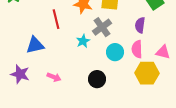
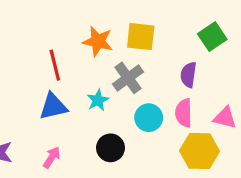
blue triangle: (35, 45) -> (53, 107), moved
pink arrow: (54, 77) -> (52, 157), turned -80
black circle: (97, 79) -> (111, 148), moved

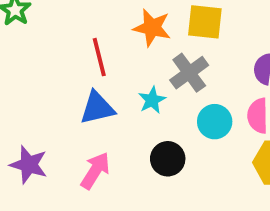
pink arrow: (52, 157) -> (95, 171), size x1.4

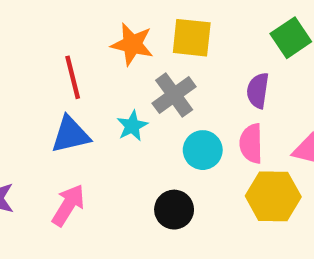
black circle: (168, 159) -> (174, 210), moved

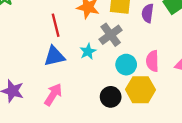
purple semicircle: (258, 91) -> (148, 13), moved
yellow hexagon: (273, 196) -> (140, 90), moved

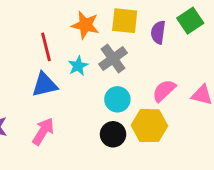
cyan star: (88, 51) -> (78, 66), moved
pink semicircle: (152, 61) -> (164, 91), turned 48
cyan circle: (126, 65) -> (117, 99), moved

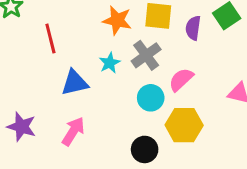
red line: (46, 47) -> (50, 39), moved
pink semicircle: (164, 91) -> (181, 80), moved
black circle: (113, 134) -> (145, 149), moved

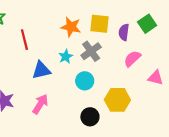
pink semicircle: (181, 80) -> (132, 59), moved
cyan circle: (151, 98) -> (85, 81), moved

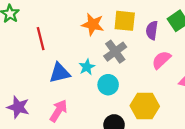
cyan star: (66, 57) -> (87, 67), moved

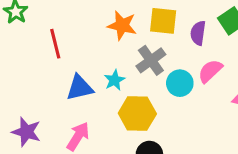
cyan circle: (108, 85) -> (180, 83), moved
yellow hexagon: (145, 106) -> (137, 114), moved

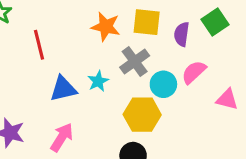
yellow hexagon: (137, 114) -> (142, 115), moved

